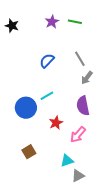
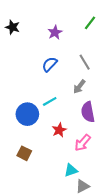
purple star: (52, 22) -> (55, 32), moved
green line: (75, 22) -> (90, 23), moved, turned -64
gray arrow: (87, 78) -> (79, 87), moved
brown square: (29, 152) -> (24, 153), moved, turned -32

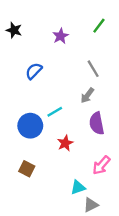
blue semicircle: (50, 64) -> (34, 71), moved
pink arrow: (83, 143) -> (101, 165), moved

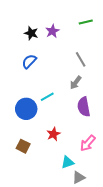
green line: (99, 26) -> (86, 22), turned 40
black star: (14, 30) -> (31, 33), moved
red star: (65, 143) -> (53, 134), moved

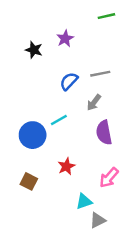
green line: (86, 22) -> (106, 16), moved
black star: (31, 33) -> (34, 50), moved
gray line: (81, 59) -> (100, 74), turned -70
blue semicircle: (29, 61) -> (69, 81), moved

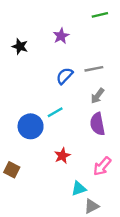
black star: (34, 50) -> (20, 47), moved
gray arrow: (94, 102) -> (97, 96), moved
brown square: (29, 181) -> (12, 170), moved

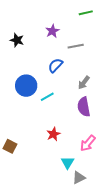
gray line: (94, 69) -> (76, 46), moved
blue circle: (31, 126) -> (26, 86), moved
cyan triangle: (79, 189) -> (68, 162), turned -40

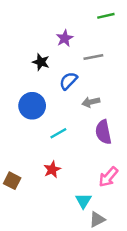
black star: (17, 40) -> (41, 62), moved
gray arrow: (84, 83) -> (91, 102), moved, turned 40
cyan line: (47, 97) -> (58, 133), moved
red star: (53, 134) -> (52, 169), moved

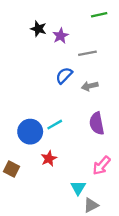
black star: (41, 62) -> (38, 29), moved
gray arrow: (91, 102) -> (90, 86), moved
blue circle: (32, 106) -> (30, 132), moved

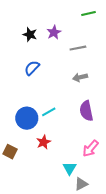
black star: (38, 29) -> (30, 34), moved
blue semicircle: (64, 76) -> (32, 68), moved

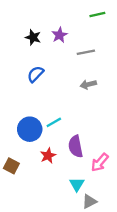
purple semicircle: (86, 111) -> (76, 146), moved

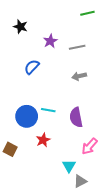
purple star: (60, 35) -> (50, 41), moved
black star: (33, 37) -> (20, 27), moved
cyan line: (54, 122) -> (48, 110), turned 40
purple semicircle: (76, 146) -> (76, 117), moved

